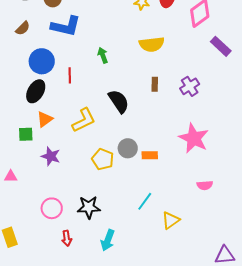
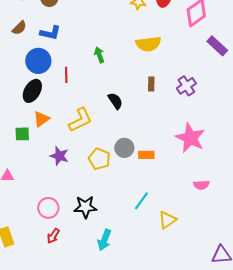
blue L-shape: (66, 26) -> (50, 33), moved, size x0.7
black semicircle: (119, 101) -> (115, 101), size x0.7
purple star: (51, 156) -> (59, 156), moved
red arrow: (67, 238) -> (53, 236), moved, turned 42

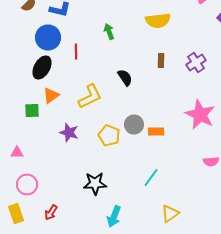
pink circle: (48, 208) -> (27, 184), moved
yellow triangle: (167, 220) -> (170, 214), moved
red arrow: (53, 236) -> (51, 212), moved

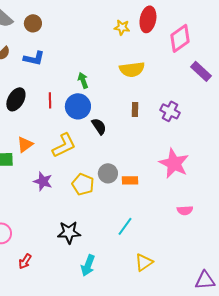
blue circle: (48, 38) -> (78, 106), moved
purple cross: (196, 62) -> (170, 111), turned -30
black ellipse: (42, 68) -> (16, 99), moved

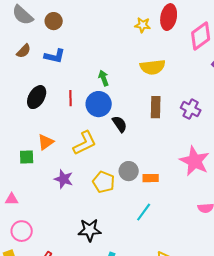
brown rectangle: (135, 109) -> (156, 107), size x1.5
cyan line: (125, 226) -> (144, 212), moved

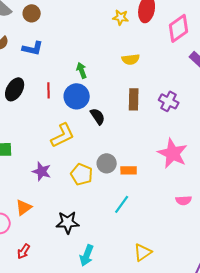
yellow semicircle: (153, 67) -> (131, 59), size x0.7
orange triangle: (46, 142) -> (24, 207), moved

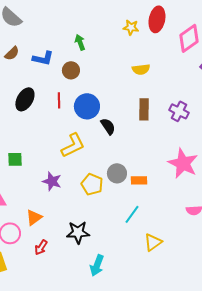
brown circle: (32, 13) -> (71, 70), moved
green arrow: (82, 70) -> (80, 42), moved
red arrow: (24, 251) -> (41, 247), moved
yellow triangle: (143, 252) -> (153, 242), moved

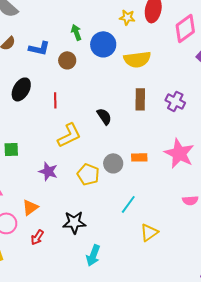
yellow semicircle: (141, 69) -> (137, 59), size x1.5
red line: (59, 100) -> (55, 100), moved
blue circle: (87, 106) -> (103, 44), moved
orange rectangle: (139, 180) -> (139, 157), moved

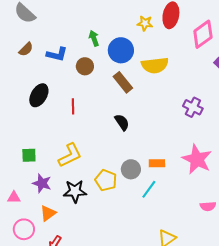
brown rectangle: (140, 99) -> (123, 82), moved, turned -40
yellow L-shape: (69, 135) -> (70, 155), moved
purple star: (48, 171) -> (42, 183), moved
cyan line: (128, 204) -> (149, 189), moved
black star: (74, 222) -> (75, 191), moved

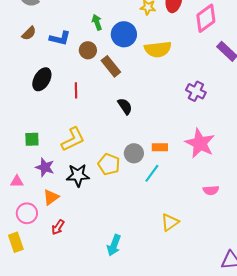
brown rectangle: (123, 82) -> (111, 66), moved

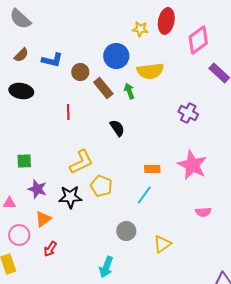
green arrow: (97, 22) -> (129, 91), moved
black ellipse: (42, 79) -> (21, 91), moved, turned 70
yellow L-shape: (73, 139) -> (81, 162), moved
gray circle: (134, 153) -> (126, 231), moved

